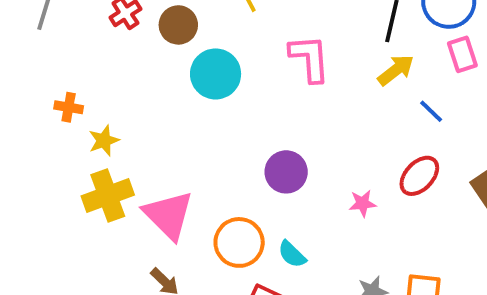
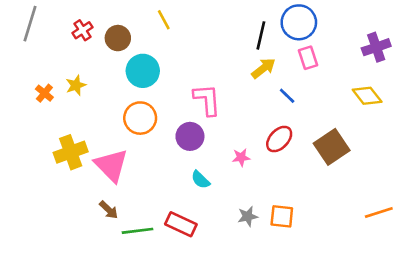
pink L-shape: (310, 58) -> (207, 100), moved
orange cross: (69, 107) -> (44, 93), turned 30
yellow star: (104, 141) -> (76, 85), moved
orange circle: (239, 242) -> (140, 118), moved
cyan semicircle: (292, 254) -> (200, 180), moved

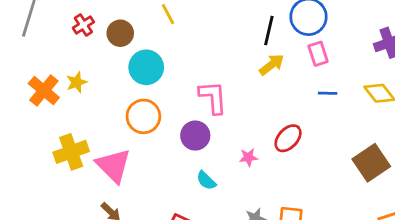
orange cross: (44, 93) -> (44, 90), size x1.6
blue line: (287, 96) -> (328, 93), moved, turned -42
brown square: (332, 147) -> (371, 163), moved

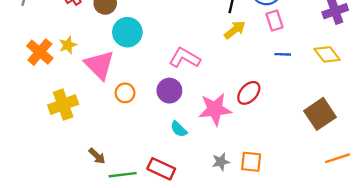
pink L-shape: (213, 97) -> (185, 58), turned -56
orange circle: (143, 116) -> (125, 93), moved, size x0.7
pink star: (248, 157) -> (215, 109), size x2.0
pink triangle: (113, 166) -> (99, 65), moved

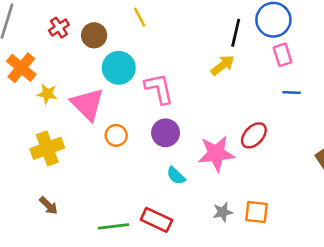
yellow arrow: (235, 30) -> (223, 65), moved
yellow star: (68, 45) -> (47, 94), moved, turned 30
orange cross: (40, 52) -> (21, 68), moved
pink L-shape: (185, 58) -> (159, 89), moved, turned 48
brown arrow: (97, 156) -> (49, 206), moved

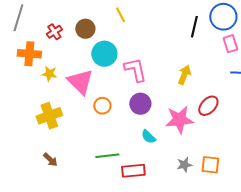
red cross: (59, 28) -> (54, 32), moved
yellow arrow: (223, 65) -> (184, 75), moved, turned -30
orange cross: (21, 68) -> (29, 54), turned -35
red rectangle: (156, 220) -> (133, 171), turned -30
green line: (114, 226) -> (107, 156), moved

